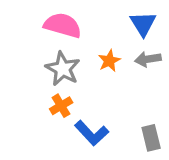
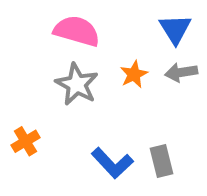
orange cross: (61, 106) -> (26, 141), moved
gray rectangle: (151, 138) -> (161, 161), moved

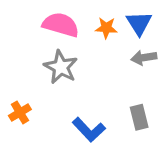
orange star: (134, 74) -> (106, 28), moved, turned 30
gray rectangle: (161, 161) -> (139, 117), moved

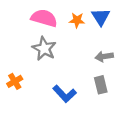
gray arrow: (144, 58) -> (104, 56), moved

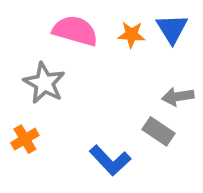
gray star: (44, 49) -> (44, 83), moved
gray rectangle: (101, 85) -> (158, 131), moved, turned -42

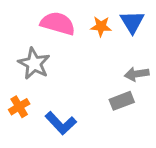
gray rectangle: (158, 131) -> (122, 101), turned -55
blue L-shape: (110, 160) -> (61, 123), moved

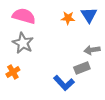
pink semicircle: (58, 23) -> (24, 16), moved
blue L-shape: (61, 123) -> (64, 83), moved

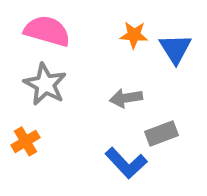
blue triangle: (89, 15) -> (175, 49), moved
gray arrow: (92, 50) -> (126, 98), moved

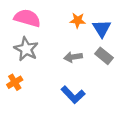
gray rectangle: (162, 133) -> (104, 56), moved, turned 60

